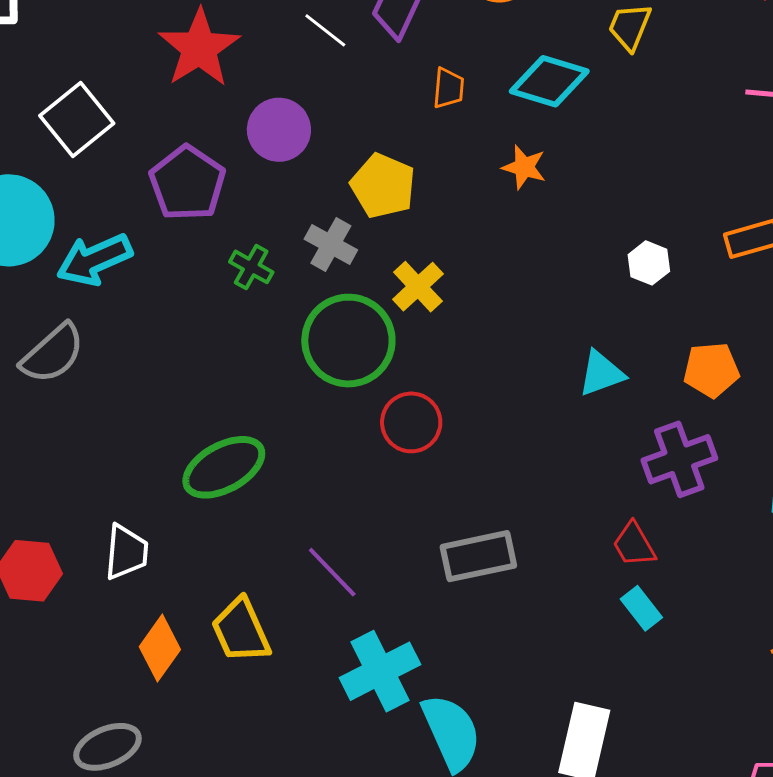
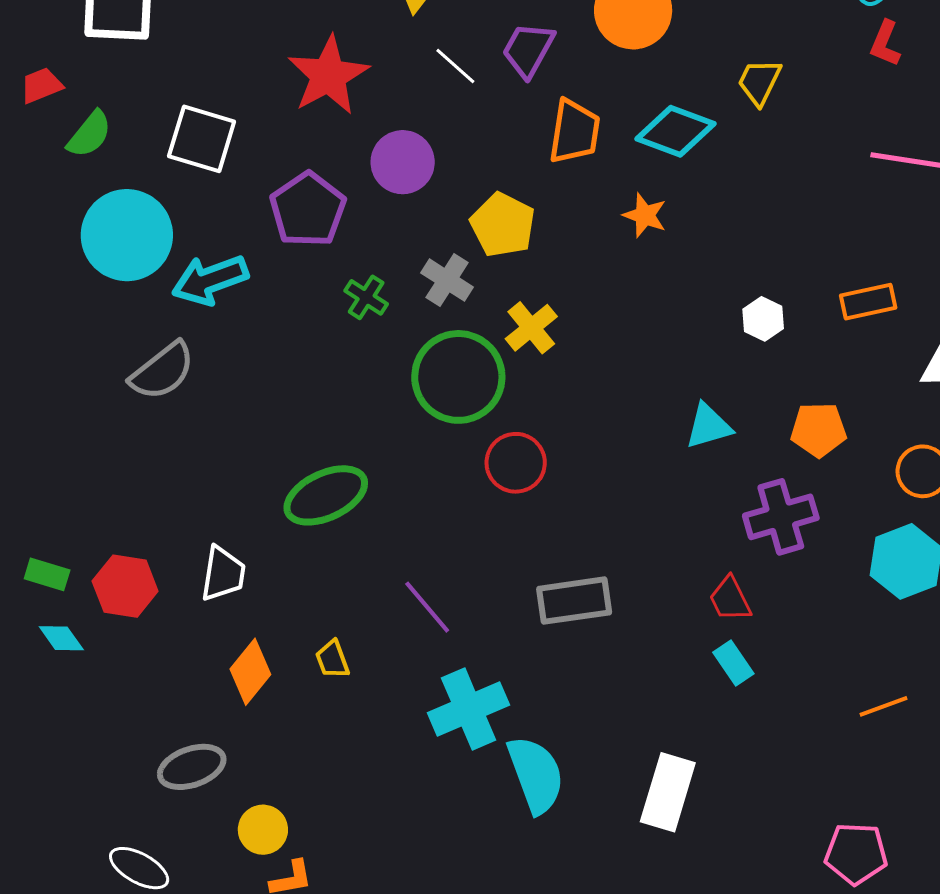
orange trapezoid: (449, 88) -> (574, 132), size x1.6
white square: (77, 119) -> (202, 139), turned -38
yellow trapezoid: (241, 631) -> (332, 659), size x0.6

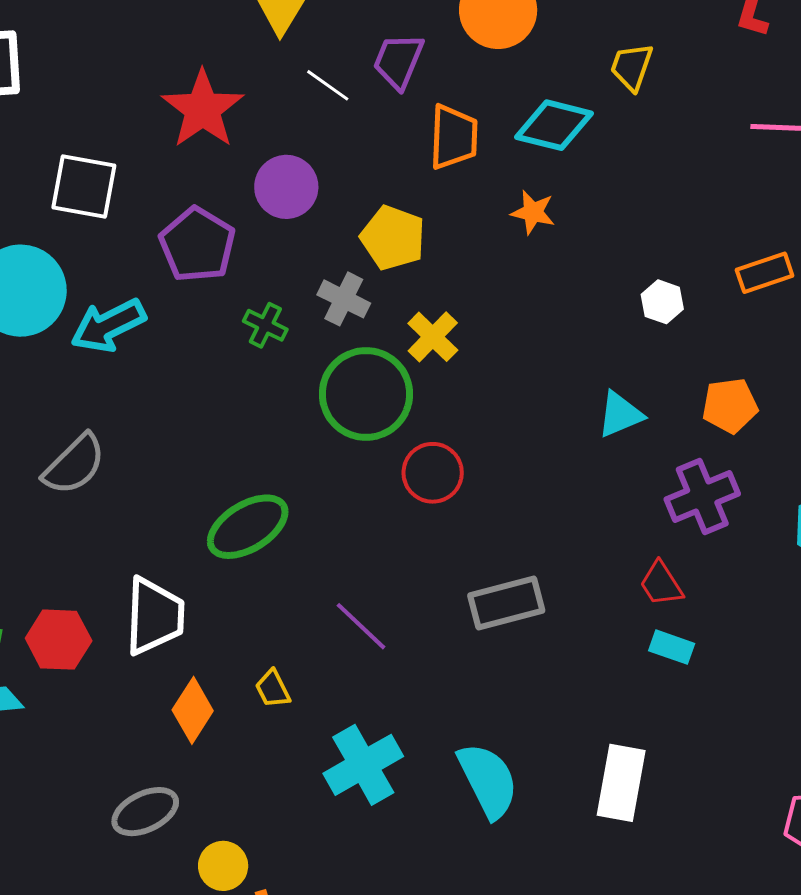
gray semicircle: (162, 371) -> (74, 465), moved
white trapezoid: (223, 574) -> (154, 616), size x1.4
cyan rectangle: (733, 663) -> (672, 647), turned -30
cyan cross: (469, 709) -> (363, 765), moved

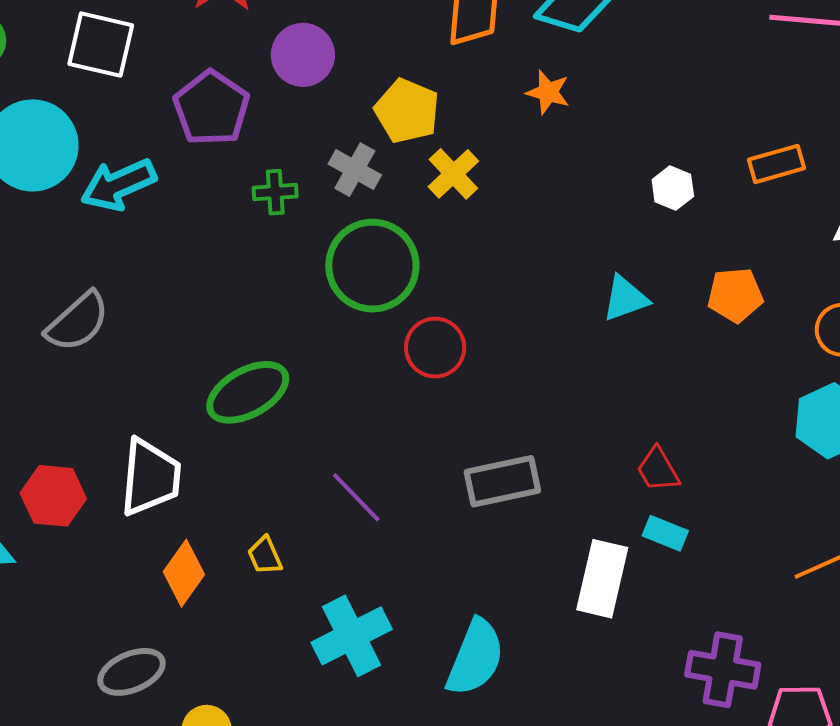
green cross: (265, 325) -> (275, 192), turned -33
yellow cross: (433, 337) -> (453, 174), moved
purple cross: (702, 496) -> (723, 670), moved, turned 30
cyan semicircle: (488, 780) -> (475, 658), turned 46
white rectangle: (621, 783) -> (602, 579), moved

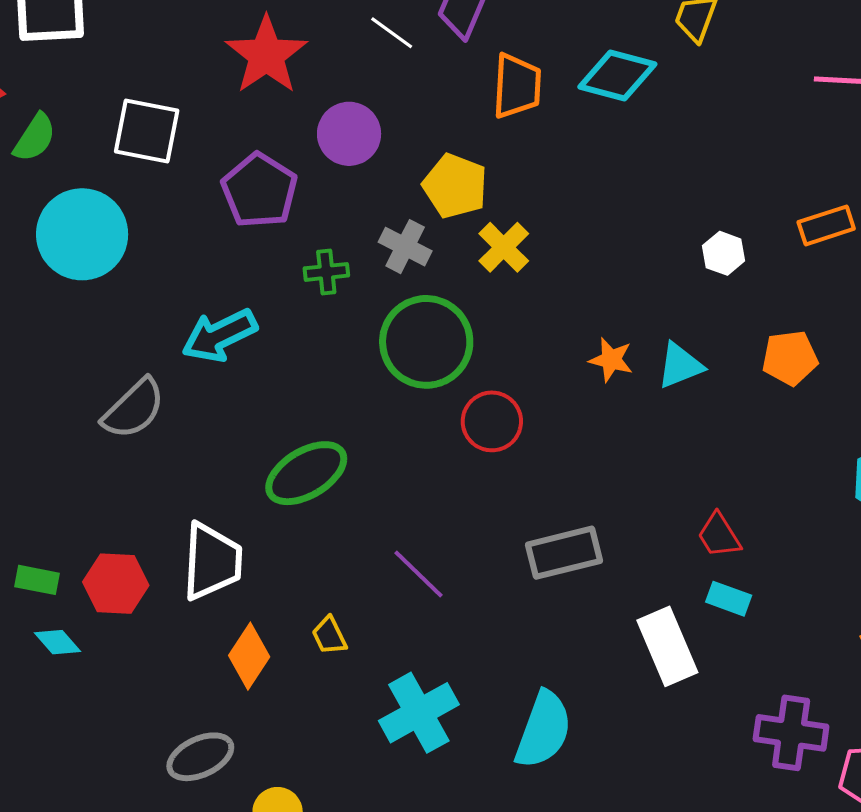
orange star: (548, 92) -> (611, 360), moved
cyan arrow: (118, 185) -> (219, 335), moved
white rectangle: (602, 579) -> (667, 646), turned -34

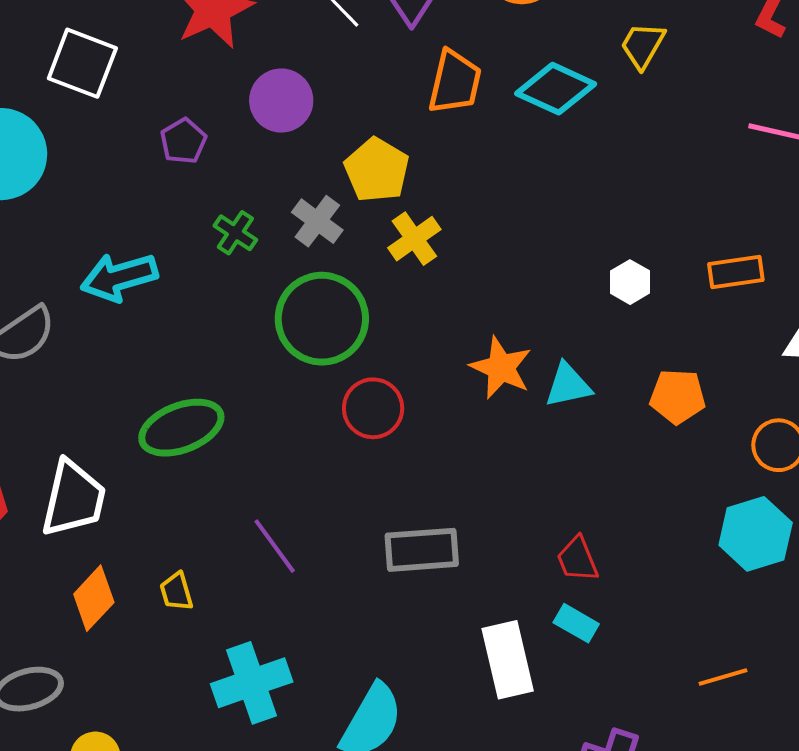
purple pentagon: (259, 190) -> (183, 141), size x0.6
green cross: (326, 272) -> (235, 233), turned 30
orange star: (611, 360) -> (501, 368), size x1.4

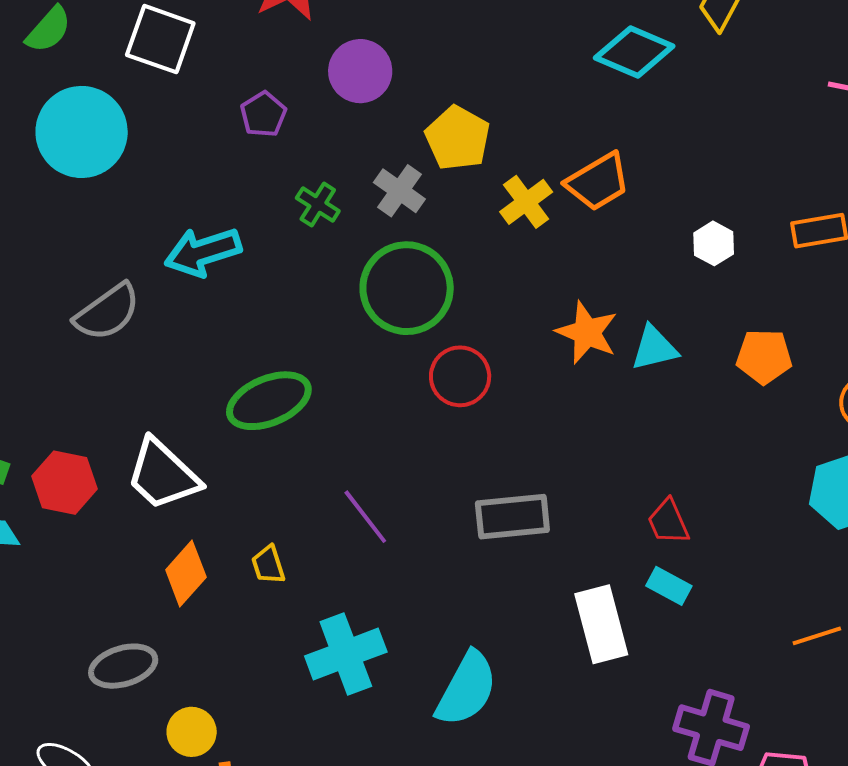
orange trapezoid: (455, 82) -> (598, 182), moved, turned 48
yellow cross: (414, 239) -> (526, 202), moved
white trapezoid: (73, 499) -> (163, 475), turned 122

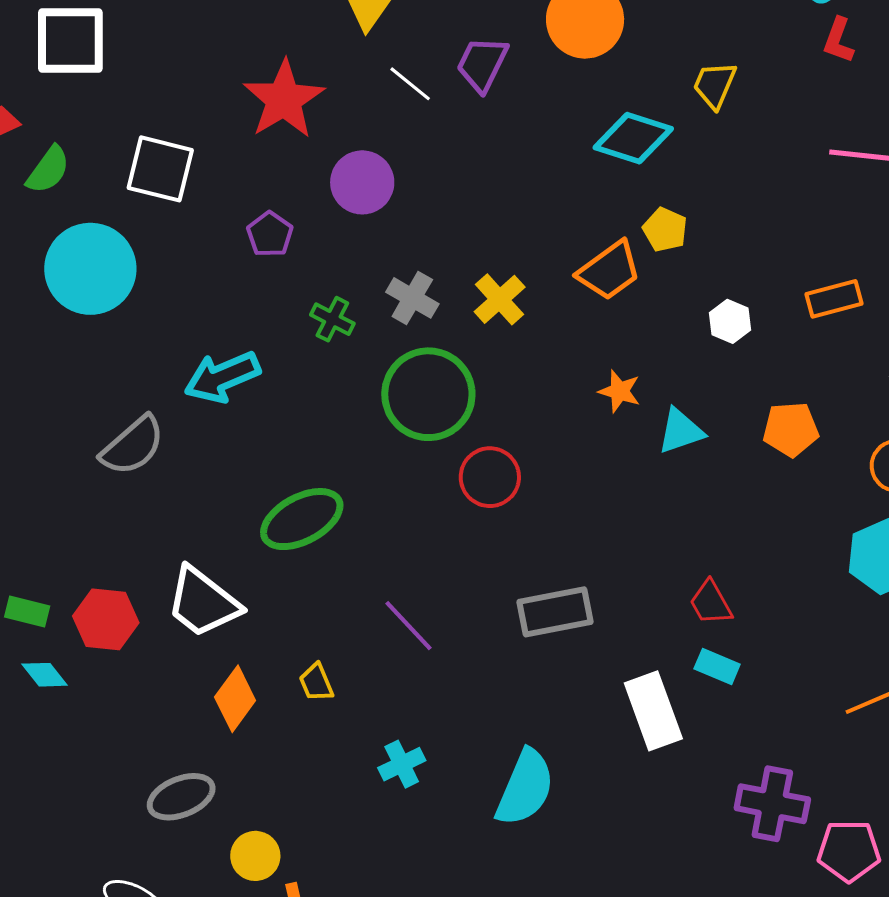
yellow pentagon: (458, 138) -> (665, 230), moved, size x0.7
yellow cross: (526, 202) -> (500, 299), moved
orange star: (587, 332) -> (620, 391), moved, size x0.7
cyan cross: (346, 654) -> (402, 764), size x0.6

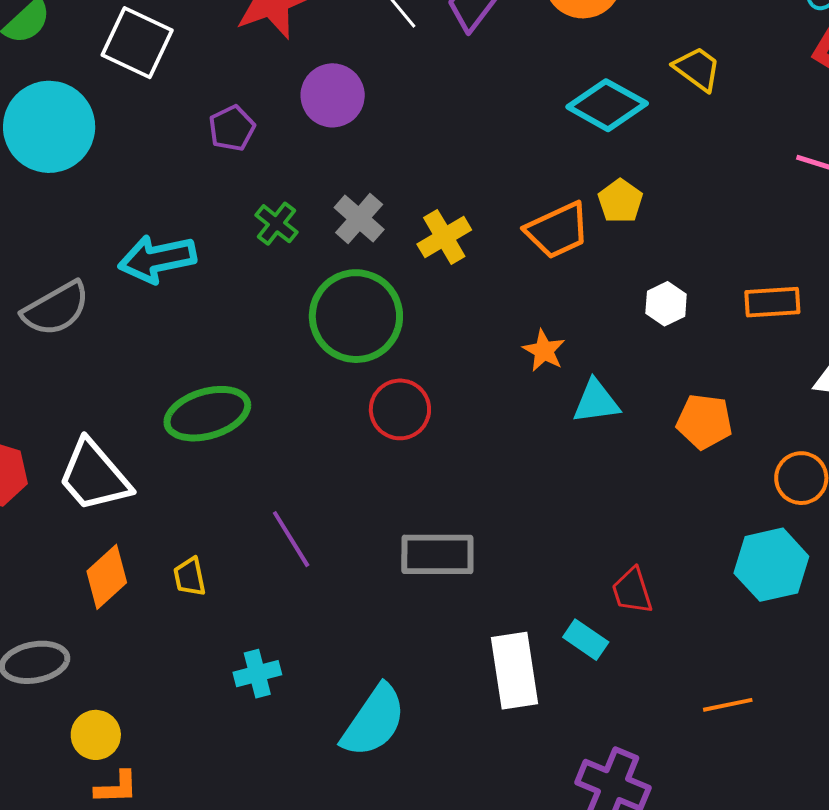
yellow trapezoid: (715, 85) -> (697, 69), turned 92
red trapezoid: (711, 603) -> (632, 591), moved

